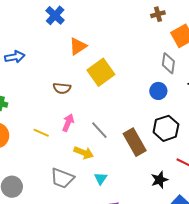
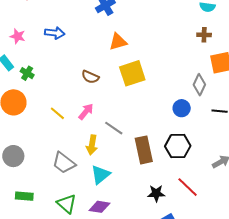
gray line: (99, 130) -> (114, 128), turned -30
yellow arrow: (84, 153) -> (92, 145), turned 60
cyan triangle: (101, 178) -> (100, 175), size x1.5

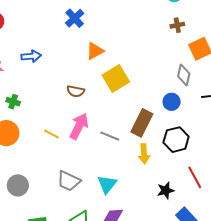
pink arrow: (86, 112) -> (79, 126), size x1.5
yellow arrow: (92, 145) -> (144, 154), moved
brown rectangle: (144, 150) -> (142, 123), moved, turned 52
red line: (188, 187) -> (195, 177), turned 30

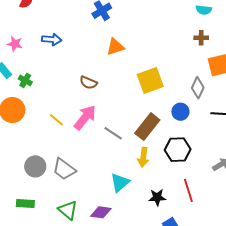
yellow square: (116, 79) -> (150, 81), moved
cyan triangle: (107, 184) -> (120, 182), moved
gray circle: (18, 185) -> (35, 166), moved

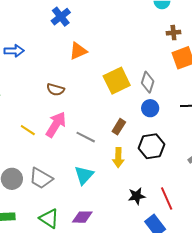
brown cross: (201, 38) -> (173, 33), moved
gray diamond: (198, 88) -> (148, 82), moved
brown rectangle: (147, 127) -> (119, 127), size x0.6
cyan triangle: (120, 182) -> (84, 175), moved
red line: (188, 190) -> (167, 199), moved

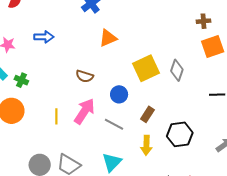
blue circle: (150, 108) -> (119, 94), moved
yellow line: (28, 130) -> (56, 116), turned 56

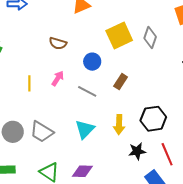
pink arrow: (84, 111) -> (58, 78), size x0.6
black hexagon: (180, 134) -> (153, 119), moved
yellow arrow: (146, 145) -> (119, 125), moved

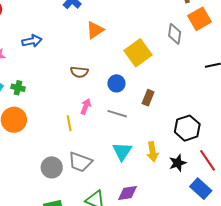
gray diamond: (150, 38) -> (175, 34), moved
yellow line: (29, 83) -> (69, 123), moved
yellow arrow: (119, 125) -> (152, 152), moved

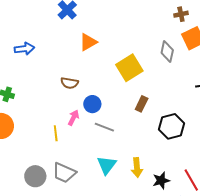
blue circle: (116, 83) -> (92, 104), moved
brown rectangle: (148, 98) -> (142, 104), moved
black hexagon: (187, 128) -> (172, 126), moved

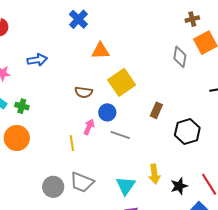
orange triangle: (88, 42) -> (101, 51), turned 30
yellow square: (129, 68) -> (122, 82), moved
cyan triangle: (107, 165) -> (126, 186), moved

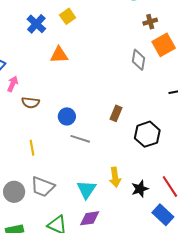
yellow square: (122, 82) -> (68, 16), moved, size x0.6
brown semicircle: (84, 92) -> (31, 103), moved
pink arrow: (89, 127) -> (13, 84), moved

